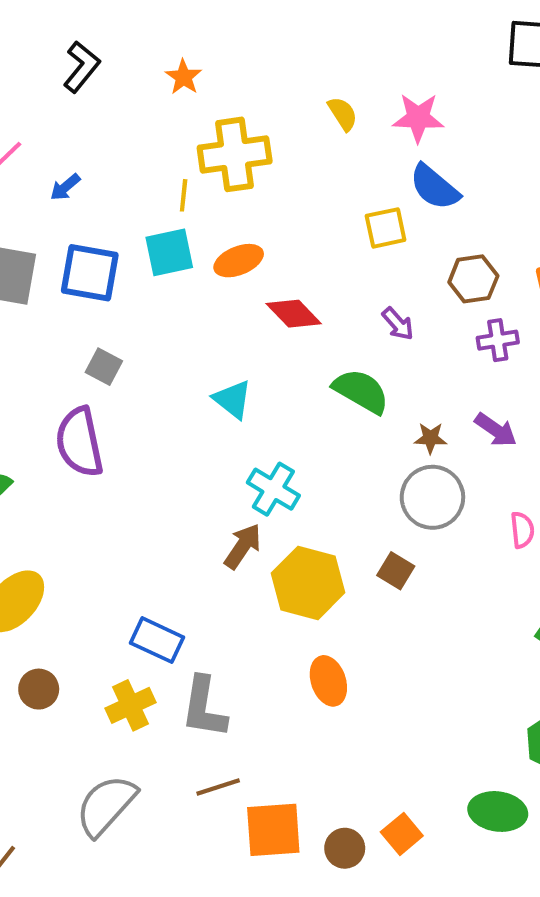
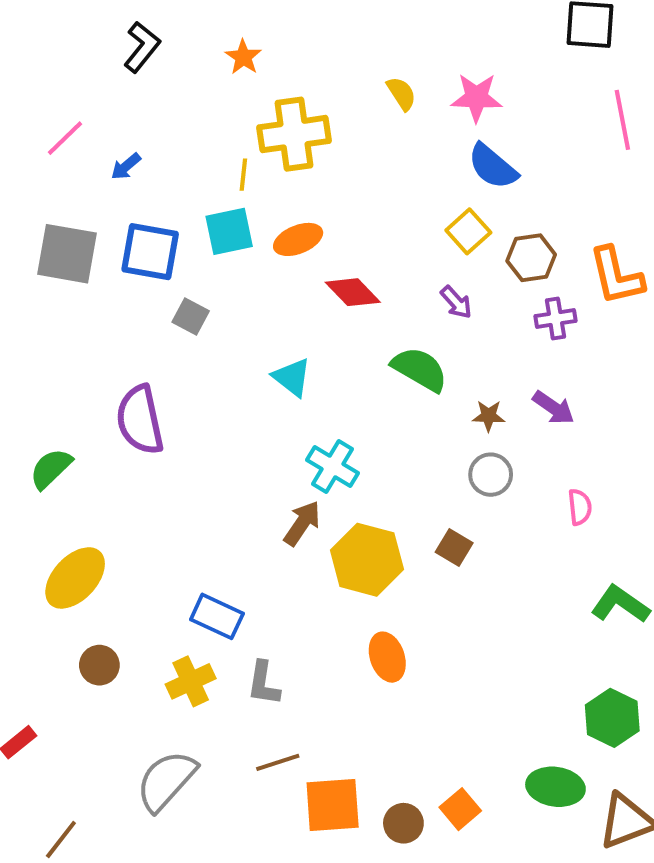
yellow square: (386, 228) -> (468, 231), moved, turned -30
gray square: (104, 367) -> (191, 316), moved
gray circle: (432, 497) -> (491, 475), size x0.7
gray L-shape: (204, 707) -> (264, 683), size x0.7

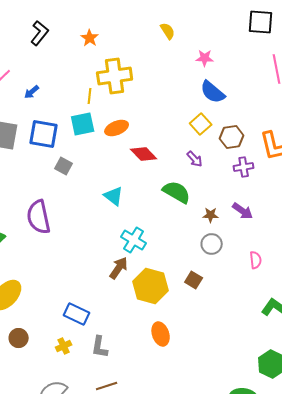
yellow semicircle: (401, 94) -> (168, 31), moved
pink star: (476, 98) -> (205, 58), size x0.7
yellow cross: (191, 681) -> (64, 346), size x0.7

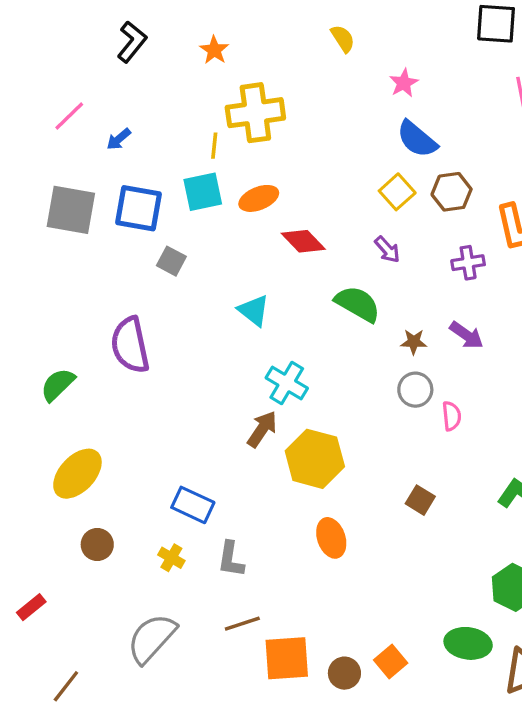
pink star: (205, 58) -> (404, 83), turned -30
brown hexagon: (232, 137) -> (452, 192), moved
pink semicircle: (256, 260) -> (452, 416), moved
brown square: (194, 280) -> (420, 500), moved
yellow cross: (64, 346) -> (171, 558), turned -35

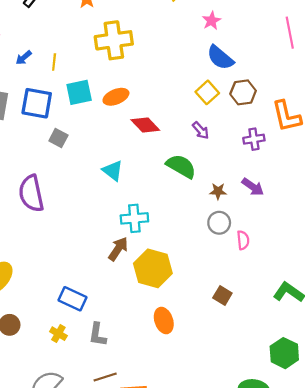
yellow line: (214, 146) -> (54, 62), moved
cyan cross: (287, 383) -> (134, 218), turned -36

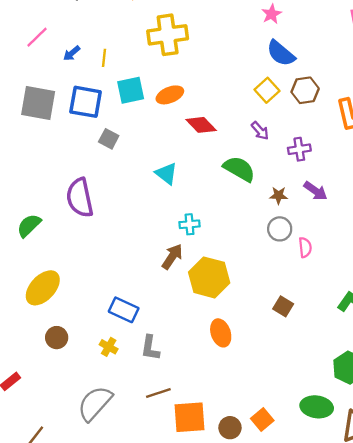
purple cross: (254, 139) -> (299, 149), moved
cyan cross: (134, 218) -> (190, 224), size x0.7

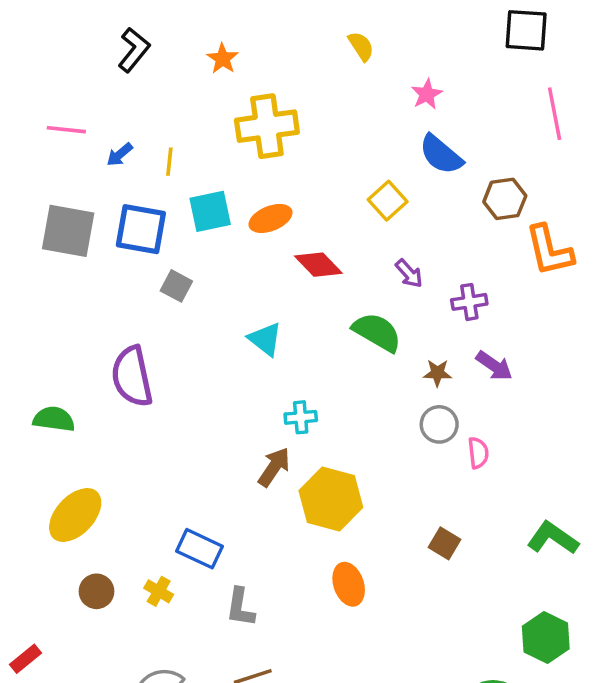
pink line: (37, 37) -> (66, 130), turned 50
yellow square: (267, 90) -> (388, 201), moved
brown hexagon: (305, 90) -> (505, 199), moved
green semicircle: (29, 225) -> (54, 419), turned 52
yellow cross: (109, 347) -> (159, 591), moved

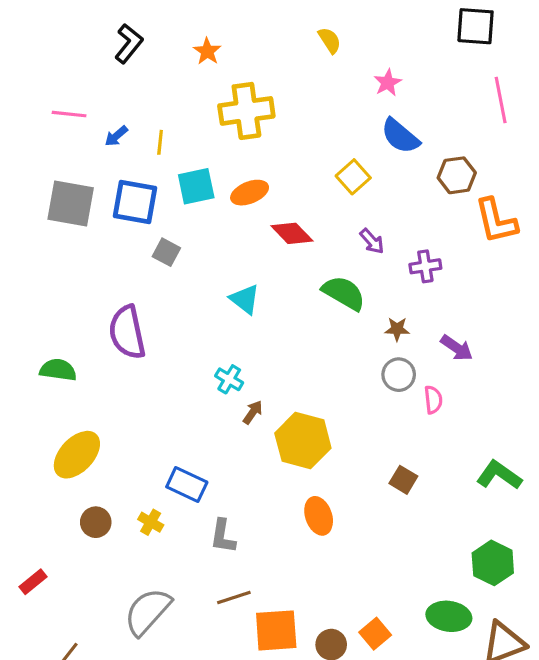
purple arrow: (494, 366) -> (457, 348), moved
cyan cross: (301, 417) -> (229, 379), moved, turned 36
brown arrow: (274, 467) -> (253, 412), size x0.7

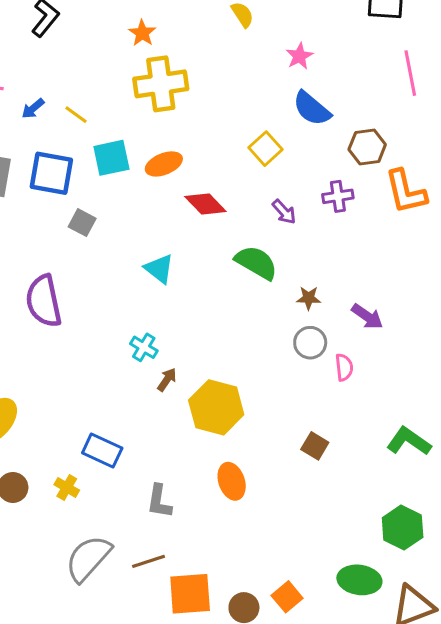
orange star: (207, 51) -> (142, 33), moved
yellow line: (160, 142) -> (76, 115), turned -60
purple cross: (425, 266) -> (338, 196), moved
gray L-shape: (223, 536) -> (159, 501), moved
gray semicircle: (148, 612) -> (88, 558), moved

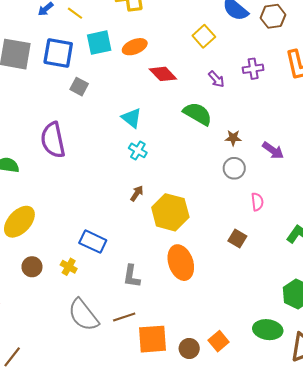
brown hexagon: (367, 147) -> (273, 16), moved
cyan cross: (144, 347) -> (138, 150), moved
pink semicircle: (344, 367) -> (257, 202), moved
orange ellipse: (232, 481) -> (181, 263), size x1.4
gray semicircle: (88, 558) -> (83, 315), turned -80

